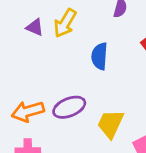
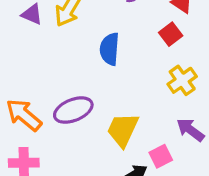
orange arrow: (28, 111) -> (24, 115), turned 56

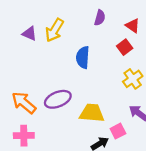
yellow trapezoid: (123, 130) -> (92, 113), turned 70

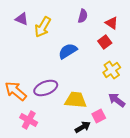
purple triangle: (29, 34) -> (22, 19), moved
blue semicircle: (83, 57) -> (68, 51), turned 54
pink cross: (24, 136) -> (29, 120), moved, turned 30

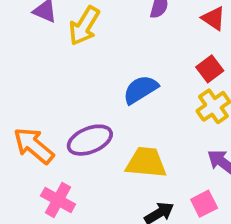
red square: (105, 42) -> (210, 69), moved
blue semicircle: (68, 51) -> (140, 89), moved
pink square: (99, 116) -> (204, 204), moved

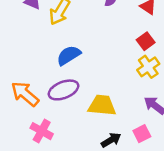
blue semicircle: (140, 89) -> (69, 55), moved

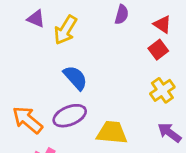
red square: (146, 41) -> (158, 50), moved
blue semicircle: (69, 55) -> (75, 78), turned 80

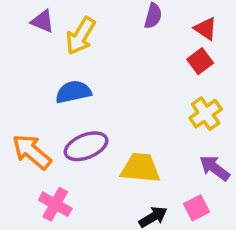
blue semicircle: (75, 78) -> (73, 92), moved, turned -60

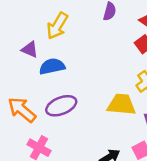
purple triangle: (43, 21) -> (30, 49), moved
yellow trapezoid: (140, 168) -> (121, 104), moved

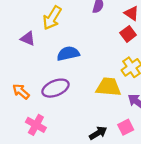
blue semicircle: (52, 66) -> (68, 54), moved
orange arrow: (22, 110) -> (21, 92), size x0.7

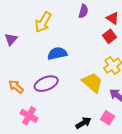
purple triangle: (28, 39) -> (11, 39), moved, turned 48
yellow trapezoid: (108, 87) -> (92, 83), turned 35
pink square: (126, 127) -> (108, 118), turned -32

